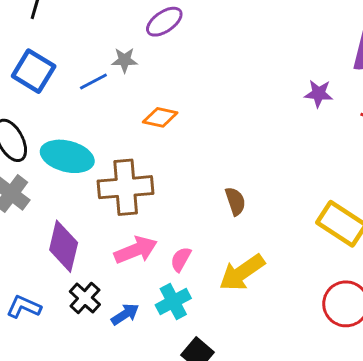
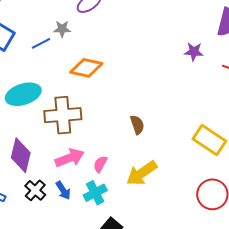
orange diamond: (160, 117) -> (86, 68), size x1.4
cyan ellipse: (67, 156) -> (23, 94), turned -32
blue arrow: (125, 314) -> (63, 190), moved, turned 90

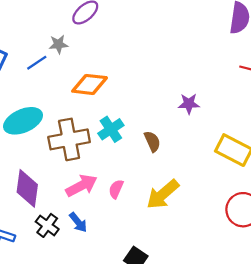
purple star: (194, 52) -> (189, 104), moved
cyan cross: (95, 193) -> (111, 129), moved

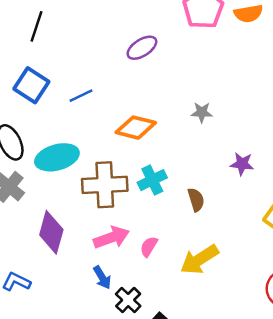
gray star: (58, 44) -> (202, 112), moved
black cross: (47, 225) -> (128, 300), moved

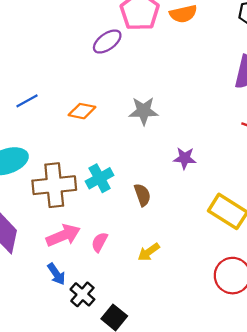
purple ellipse: (142, 48) -> (107, 42), moved
gray star: (202, 112) -> (144, 111), size x1.4
orange diamond: (136, 128) -> (82, 111), moved, size x0.7
yellow arrow: (199, 259) -> (149, 252), size x0.6

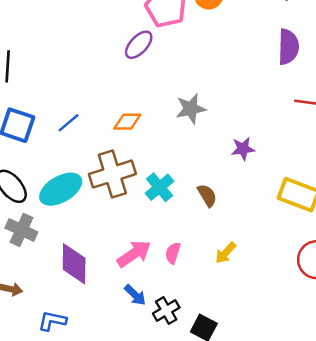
brown cross: (54, 185) -> (112, 174), moved
black cross: (82, 294) -> (166, 311), turned 30

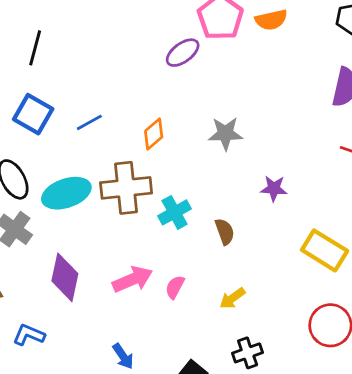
orange diamond: (127, 122) -> (154, 134), turned -52
blue arrow: (135, 295) -> (123, 356), moved
black cross: (166, 311) -> (248, 353), moved

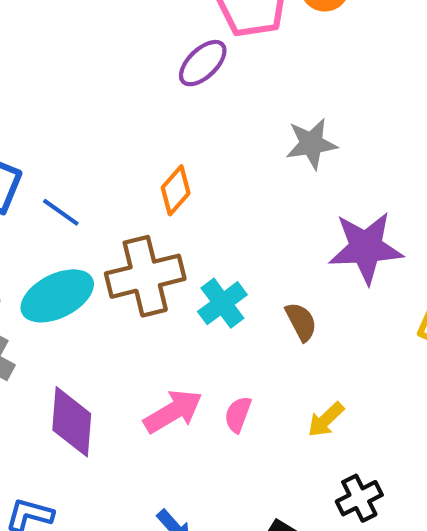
blue line: (89, 122) -> (61, 212), moved, turned 72
gray star: (225, 134) -> (311, 144), moved
purple star: (274, 188) -> (366, 248), size x1.8

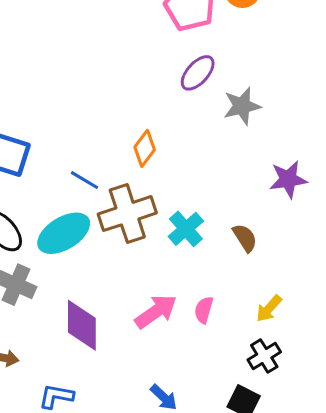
purple ellipse: (203, 63) -> (198, 73), moved
blue line: (61, 212) -> (85, 180), moved
purple star: (366, 248) -> (288, 179), size x0.7
black cross: (359, 498) -> (264, 356), moved

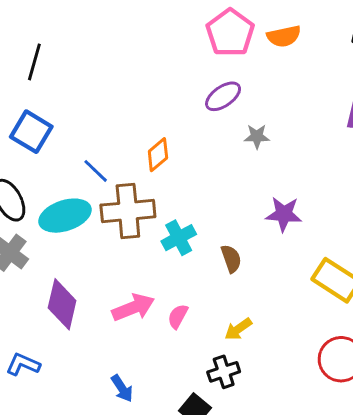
gray star: (242, 106) -> (257, 136), size x0.7

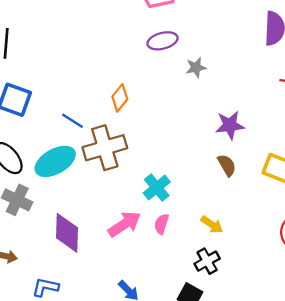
purple ellipse: (223, 96) -> (163, 41), turned 32
cyan cross: (179, 238) -> (157, 188), moved
brown semicircle: (231, 259) -> (227, 165), moved
yellow arrow: (238, 329) -> (212, 225), turned -100

